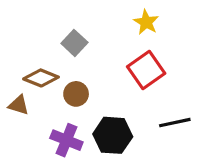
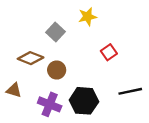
yellow star: (146, 22) -> (87, 17), moved, turned 30
red square: (146, 70) -> (109, 52), size x0.6
brown triangle: (19, 105) -> (14, 90), moved

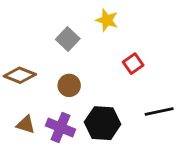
yellow star: (87, 17) -> (107, 20), turned 30
brown diamond: (31, 58) -> (20, 75), moved
brown triangle: (14, 90) -> (26, 125), moved

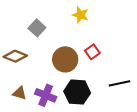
gray square: (68, 39) -> (37, 28), moved
red square: (133, 64) -> (92, 52), moved
brown circle: (69, 85) -> (65, 59), moved, size x1.5

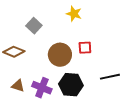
red square: (92, 52) -> (85, 48), turned 32

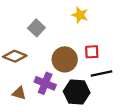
black line: (110, 77) -> (102, 74), moved
purple cross: (42, 88) -> (45, 83), moved

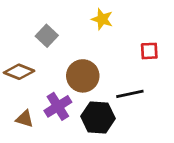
red square: (92, 52) -> (149, 51), moved
purple cross: (45, 83) -> (58, 106), turned 36

